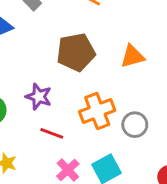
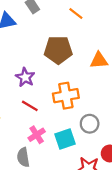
gray circle: (135, 125) -> (90, 124), moved

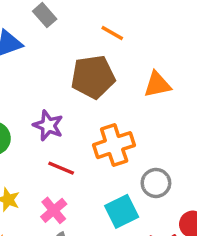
orange line: (76, 14) -> (112, 33), moved
pink cross: (37, 135) -> (54, 210), moved

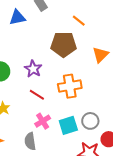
orange triangle: (157, 85) -> (100, 55), turned -42
gray circle: (156, 183) -> (90, 121), moved
pink cross: (54, 210) -> (43, 121), moved

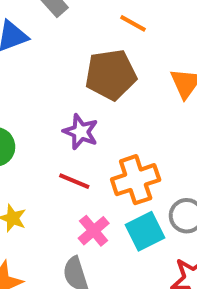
purple star: (33, 69) -> (81, 132), moved
orange cross: (70, 86) -> (136, 180), moved

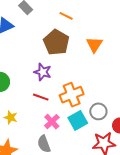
brown pentagon: (111, 75) -> (56, 42), turned -30

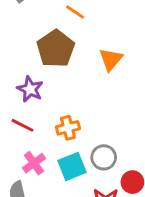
orange cross: (72, 95) -> (68, 128), size x0.7

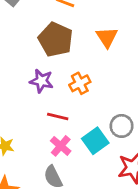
red line: (23, 125) -> (58, 117), moved
orange cross: (68, 128) -> (80, 83), moved

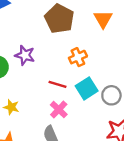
purple star: (41, 81) -> (25, 55), moved
cyan square: (95, 141) -> (87, 88), moved

